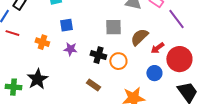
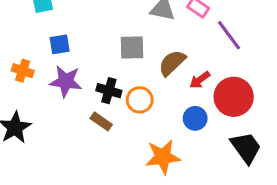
purple star: (70, 49) -> (66, 81), size x1.5
brown rectangle: (93, 85) -> (101, 121), moved

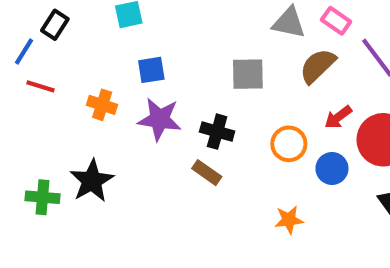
brown semicircle: (172, 63) -> (318, 66), moved
orange circle: (140, 100) -> (289, 144), moved
orange star: (163, 157) -> (289, 220), size x0.6

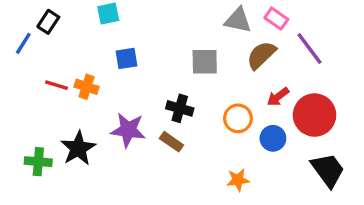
red line: (41, 86) -> (57, 85), moved
purple star: (160, 119) -> (128, 130), moved

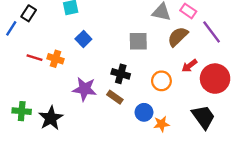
blue square: (126, 58) -> (83, 39), turned -35
blue circle: (273, 138) -> (144, 112), moved
black star: (78, 148) -> (51, 118), moved
black trapezoid: (328, 170) -> (203, 117), moved

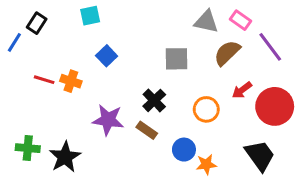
black cross: (121, 74) -> (154, 100), turned 30

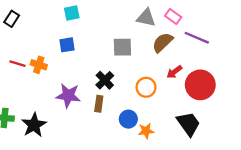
cyan square: (90, 16) -> (72, 13), moved
purple line: (270, 47) -> (197, 38), turned -30
blue square: (107, 56) -> (67, 45), turned 35
brown rectangle: (147, 130) -> (99, 104), turned 63

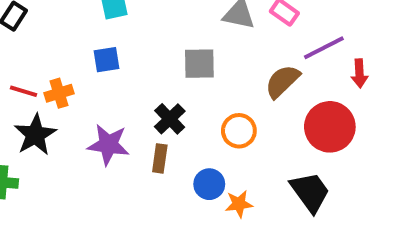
purple line: (197, 38) -> (324, 48), turned -50
brown semicircle: (163, 42) -> (282, 81), moved
orange cross: (39, 65) -> (59, 93), turned -35
red arrow: (174, 72) -> (359, 73), moved, turned -56
black star: (34, 125) -> (35, 135), moved

